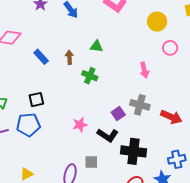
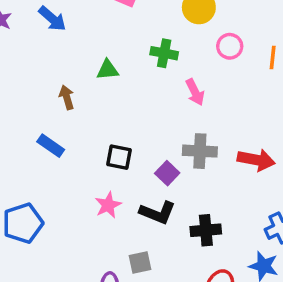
blue rectangle: (41, 57) -> (51, 146), moved
green cross: (90, 76) -> (164, 53), moved
black square: (36, 100) -> (119, 157), moved, turned 35
black cross: (133, 151) -> (206, 230), size x0.7

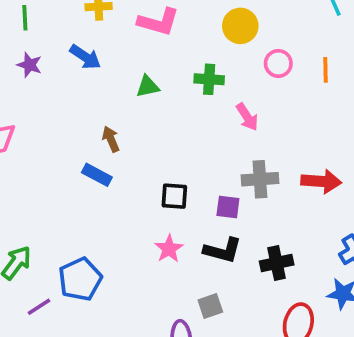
green triangle: (108, 70) -> (148, 86), moved
blue rectangle: (51, 146) -> (97, 175), moved
purple square: (167, 173) -> (228, 207), turned -30

